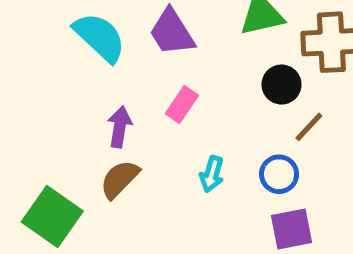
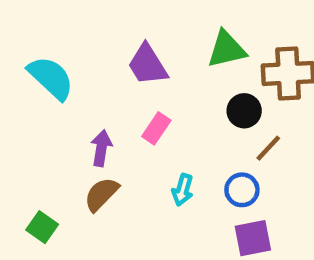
cyan semicircle: (100, 37) -> (51, 78), moved
green square: (52, 217) -> (42, 227), size x0.6

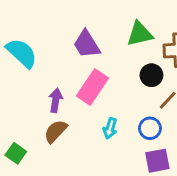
pink rectangle: (156, 128) -> (92, 87), size x1.6

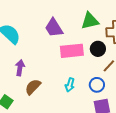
pink rectangle: (92, 87) -> (72, 51), moved, turned 50
purple arrow: (56, 100) -> (20, 68), moved

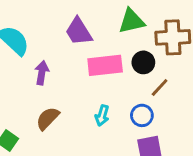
purple arrow: (20, 68) -> (42, 73), moved

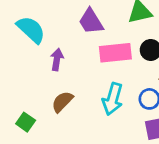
cyan arrow: (102, 115) -> (113, 99), size x1.6

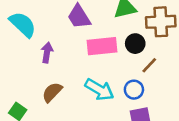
cyan arrow: (113, 99) -> (99, 90), turned -76

